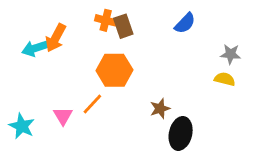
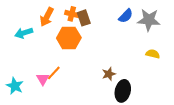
orange arrow: (56, 38) -> (47, 17), moved
gray star: (231, 54) -> (149, 20), moved, size x1.6
orange hexagon: (114, 70) -> (69, 38), moved
orange line: (92, 104) -> (54, 73), moved

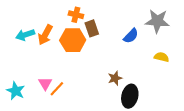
blue semicircle: (126, 16) -> (131, 36), moved
orange arrow: (47, 17) -> (45, 35), moved
brown rectangle: (84, 18) -> (92, 28), moved
orange line: (54, 73) -> (57, 89), moved

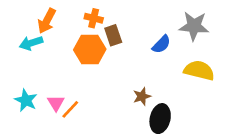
orange arrow: (45, 35) -> (47, 21), moved
yellow semicircle: (162, 57) -> (199, 70), size x1.6
cyan star: (16, 91) -> (26, 100), moved

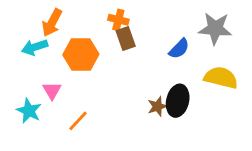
orange cross: (94, 18) -> (118, 20), moved
orange hexagon: (90, 50) -> (81, 54), moved
pink triangle: (56, 103) -> (52, 91), moved
black ellipse: (160, 119) -> (178, 101), moved

